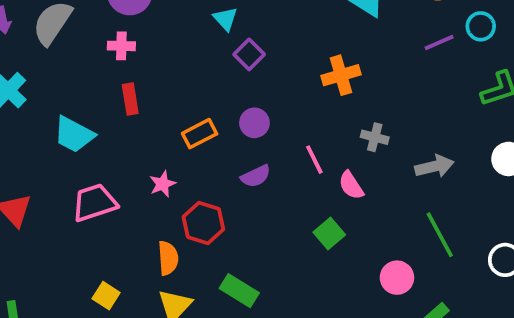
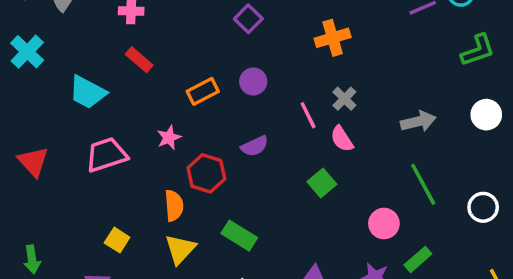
red rectangle: (130, 99) -> (139, 60), turned -40
gray cross: (375, 137) -> (344, 99), moved, turned 30
purple semicircle: (256, 176) -> (255, 146), moved

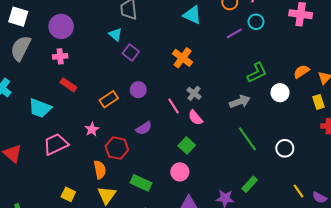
orange cross: (333, 38) -> (183, 58), turned -30
green L-shape: (478, 50) -> (257, 73), moved
pink circle: (384, 224) -> (180, 172), moved

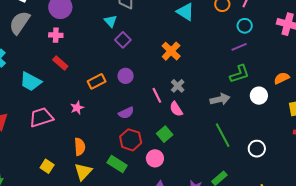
purple line: (234, 33) -> (239, 47), moved
red hexagon: (117, 148) -> (131, 140), moved

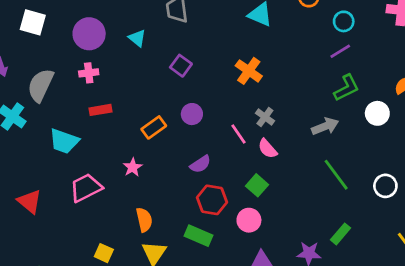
cyan triangle: (111, 21) -> (137, 38), moved
gray semicircle: (20, 23) -> (41, 85), moved
red rectangle: (60, 63) -> (101, 110), turned -42

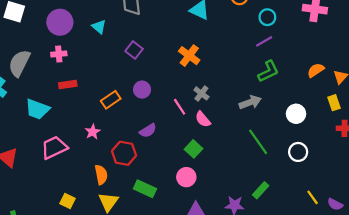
white circle: (377, 113) -> (296, 114), moved
red hexagon: (212, 200) -> (124, 153), moved

